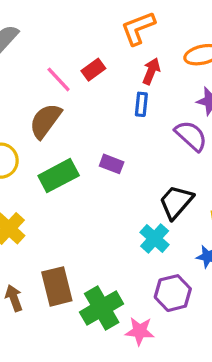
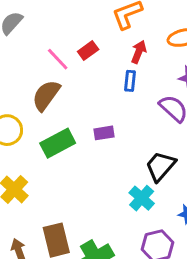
purple rectangle: (112, 164) -> (104, 133), turned -30

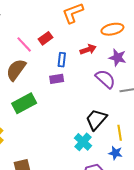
red arrow: (139, 52) -> (88, 49), moved, turned 49
blue rectangle: (130, 81) -> (62, 60), moved
purple rectangle: (104, 133) -> (57, 79), moved

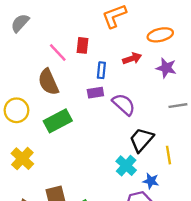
red rectangle: (45, 38) -> (82, 45), turned -48
brown semicircle: (16, 70) -> (48, 82), turned -60
purple semicircle: (105, 79) -> (124, 104), moved
blue star: (115, 153) -> (151, 181), moved

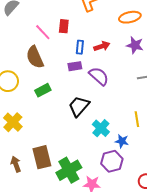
red arrow: (132, 58) -> (102, 46), moved
green rectangle: (58, 121) -> (43, 90), size x0.7
black trapezoid: (141, 140) -> (79, 106), moved

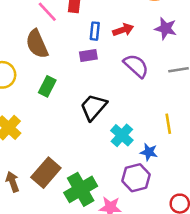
purple semicircle: (99, 76) -> (136, 66), moved
green rectangle: (43, 90) -> (47, 86), turned -35
brown rectangle: (42, 157) -> (46, 173), turned 55

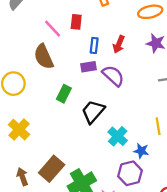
red arrow: (123, 30) -> (119, 44), turned 132
purple semicircle: (136, 66) -> (113, 76), moved
green rectangle: (47, 86) -> (64, 94), moved

